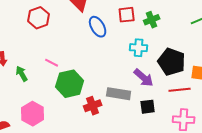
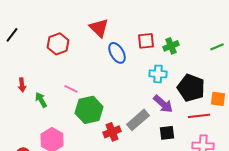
gray rectangle: (119, 94) -> (138, 120), turned -50

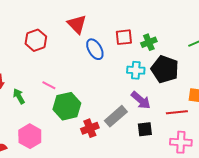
black pentagon: (191, 88) -> (165, 69), moved

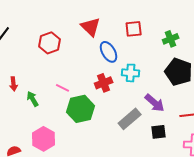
red square: (124, 37) -> (134, 29), moved
green cross: (149, 42) -> (171, 39), moved
cyan cross: (136, 70) -> (131, 73), moved
red cross: (90, 128) -> (104, 83), moved

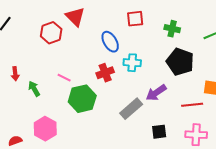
red triangle: (91, 27) -> (75, 17), moved
green cross: (171, 39) -> (172, 29), turned 35
purple arrow: (155, 103) -> (156, 93), turned 105
black square: (159, 132) -> (159, 132), moved

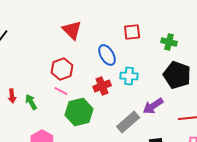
red hexagon: (51, 33) -> (62, 69), moved
red arrow: (15, 74) -> (12, 96), moved

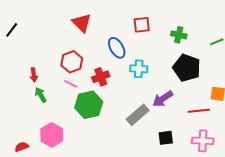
red cross: (102, 86) -> (101, 77), moved
red arrow: (12, 96) -> (34, 75), moved

